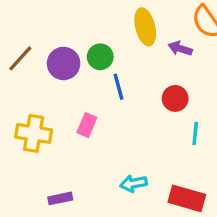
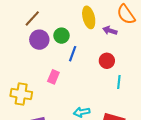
brown line: (20, 58) -> (32, 18), moved
blue line: (119, 87) -> (73, 54), turned 35
yellow cross: (34, 133) -> (21, 94), moved

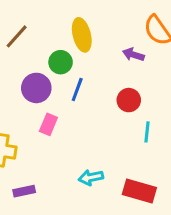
yellow ellipse: (89, 17) -> (82, 35), moved
purple circle: (39, 40) -> (36, 88), moved

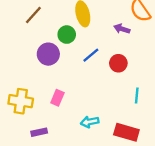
blue line: (77, 89) -> (91, 55), moved, turned 30
pink rectangle: (48, 124) -> (57, 98), moved
cyan line: (147, 132) -> (137, 95), moved

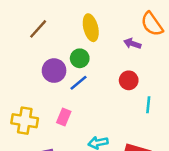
green circle: (67, 35) -> (80, 58), moved
blue line: (91, 55) -> (78, 83), moved
cyan line: (137, 95) -> (148, 105), moved

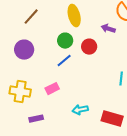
purple circle: (54, 71) -> (24, 50), moved
red circle: (129, 80) -> (89, 47), moved
pink rectangle: (64, 117) -> (52, 89), turned 40

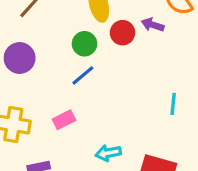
red circle: (89, 47) -> (122, 33), moved

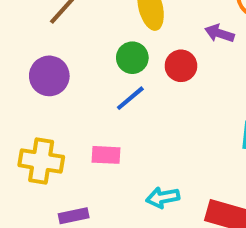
red circle: (122, 33) -> (181, 66), moved
pink rectangle: (64, 120) -> (106, 155), turned 30

